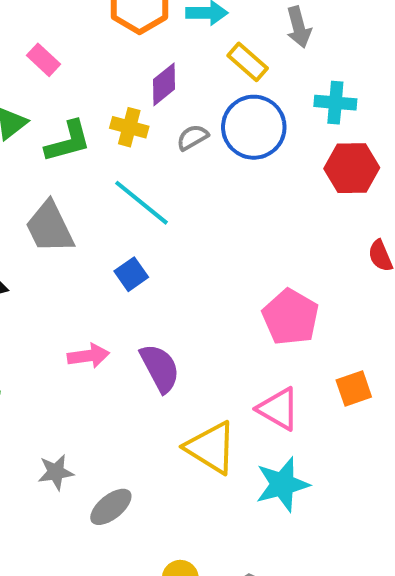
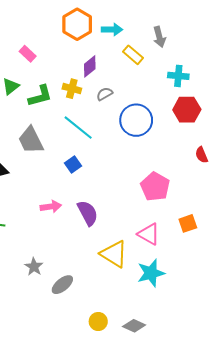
blue circle: (254, 127) -> (136, 120), moved
gray star: (56, 472) -> (34, 267), turned -30

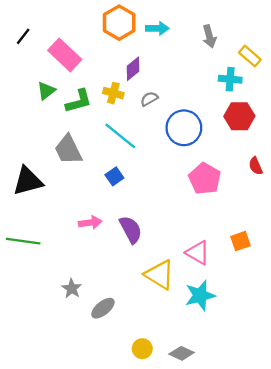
pink rectangle: (28, 54) -> (65, 55), size x1.8
yellow rectangle: (133, 55) -> (250, 56), moved
pink pentagon: (155, 187) -> (205, 179), moved

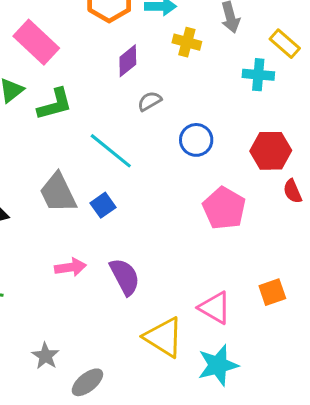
yellow cross: (113, 93) -> (187, 42), moved
red hexagon: (239, 116) -> (271, 151), moved
blue circle: (184, 128) -> (196, 140), size x0.7
gray trapezoid: (68, 150) -> (58, 193), moved

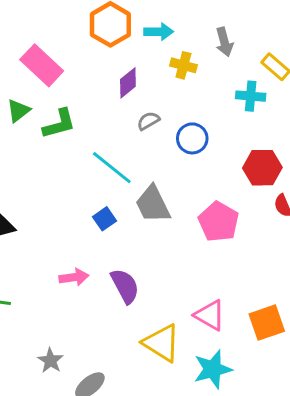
blue circle: (196, 140) -> (192, 138), moved
gray trapezoid: (58, 193) -> (153, 204), moved
orange square: (272, 292) -> (267, 323), moved, size x1.4

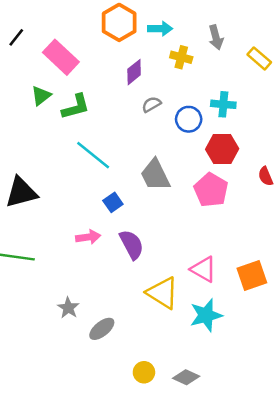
cyan cross: (251, 96) -> (223, 104), moved
cyan line: (112, 168) -> (93, 155), moved
red hexagon: (262, 168) -> (222, 149), moved
blue square: (105, 219) -> (113, 202), moved

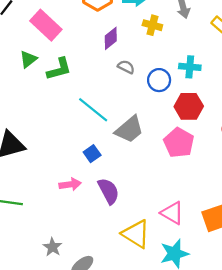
gray semicircle: (151, 104) -> (126, 67), turned 56
cyan line: (93, 155) -> (93, 110), moved
gray trapezoid: (155, 175) -> (129, 129), turned -104

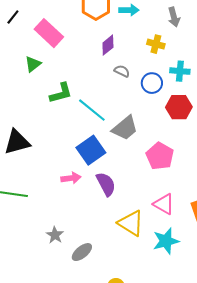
yellow cross: (152, 25) -> (156, 44), moved
green L-shape: (59, 69) -> (61, 93), moved
pink pentagon: (179, 143) -> (160, 156), moved
blue square: (92, 154) -> (91, 150), size x1.8

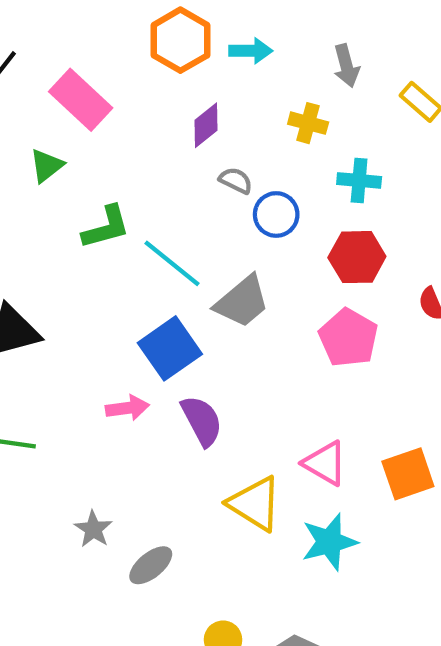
blue circle: (152, 83) -> (276, 214), moved
pink pentagon: (160, 156) -> (348, 338), moved

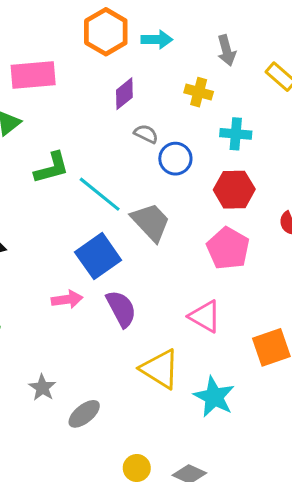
pink rectangle: (81, 100) -> (33, 75), turned -48
gray trapezoid: (242, 302) -> (151, 222), turned -93
pink triangle: (325, 463) -> (205, 316), moved
cyan star: (329, 542) -> (214, 397), turned -30

